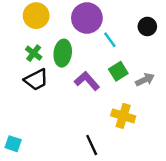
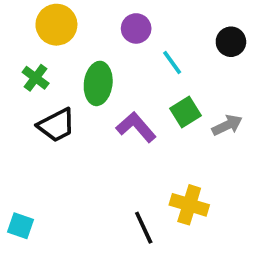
purple circle: (87, 18) -> (136, 28), size x0.6
green cross: (34, 53) -> (36, 78), moved
yellow cross: (123, 116) -> (189, 205), moved

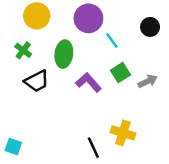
purple circle: (136, 28) -> (88, 18), size x1.5

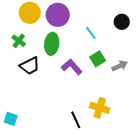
purple circle: (88, 18) -> (58, 15), moved

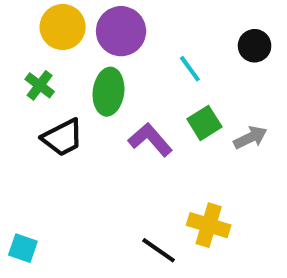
black line: (76, 120) -> (159, 250), turned -30

